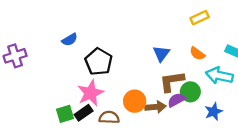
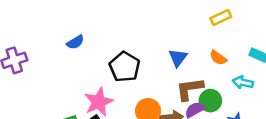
black pentagon: (99, 62) -> (125, 67), moved
cyan arrow: (219, 76) -> (243, 82), size x0.7

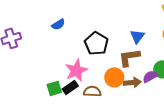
brown L-shape: (190, 89) -> (129, 57), moved

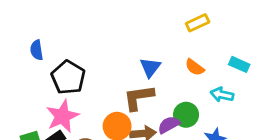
blue semicircle: (58, 24) -> (37, 50), turned 112
black pentagon: (96, 43) -> (68, 77), moved

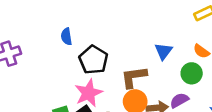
brown L-shape: (139, 98) -> (134, 77), moved
green circle: (186, 115) -> (192, 73), moved

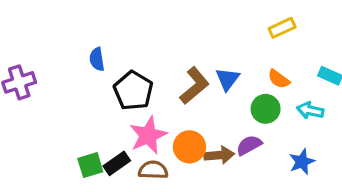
brown L-shape: (134, 77) -> (194, 86), moved, turned 148
pink star: (89, 93) -> (148, 135), moved

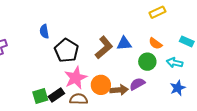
blue triangle: (228, 79) -> (124, 43), turned 49
blue star: (302, 162) -> (178, 88), moved

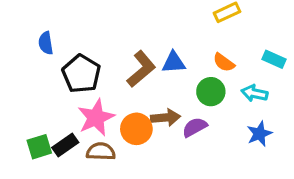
brown arrow: (119, 90) -> (166, 118), moved

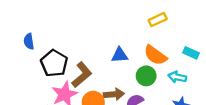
orange semicircle: (224, 62) -> (155, 55), size x1.5
brown L-shape: (141, 69) -> (82, 75), moved

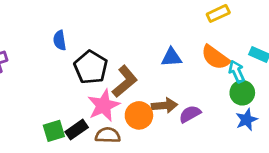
green circle: (146, 76) -> (242, 93), moved
cyan arrow: (177, 77) -> (237, 72), moved, turned 54

